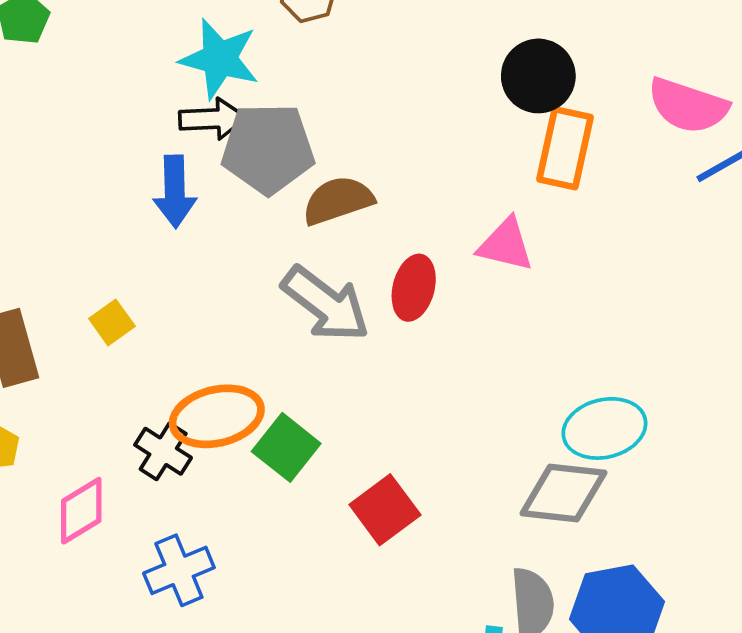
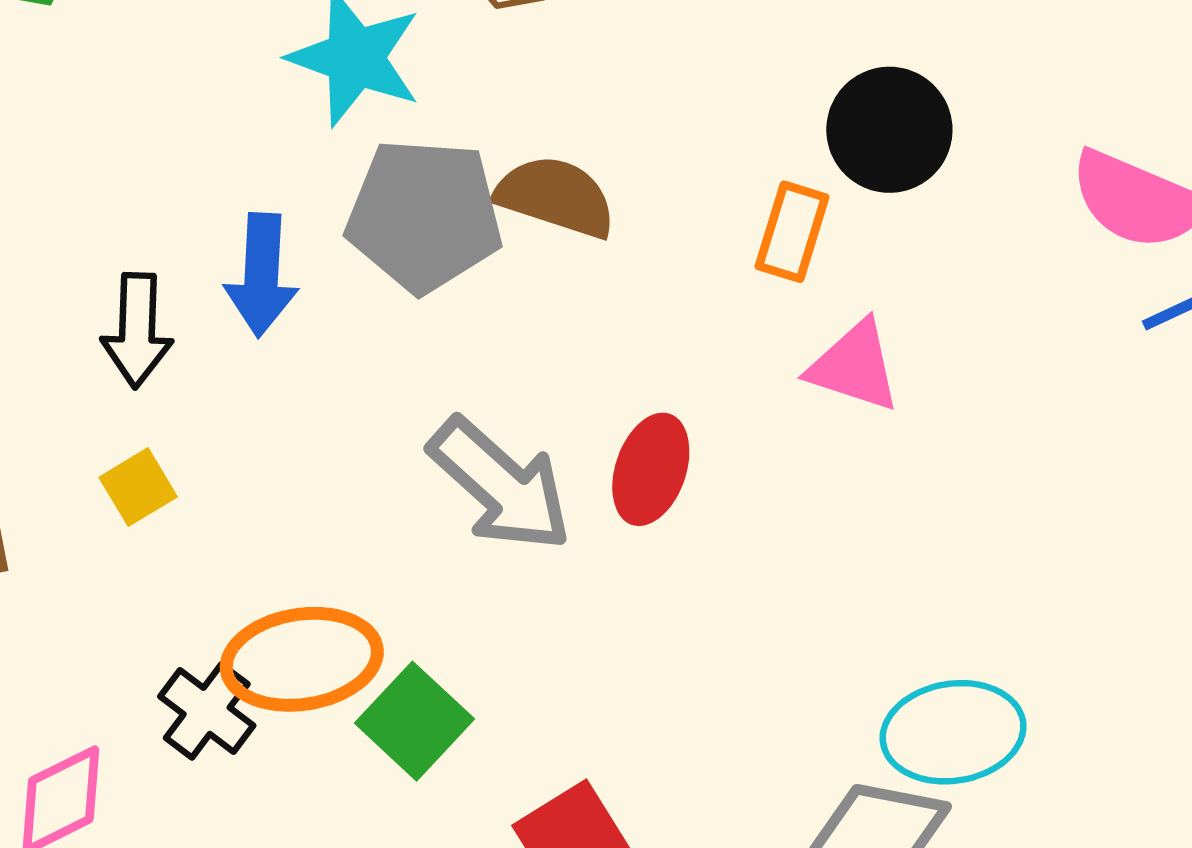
black arrow: (213, 119) -> (137, 330), moved, turned 90
orange rectangle: (565, 148) -> (792, 232), moved, size x0.7
brown semicircle: (338, 200) -> (555, 197), moved, turned 32
pink triangle: (506, 245) -> (854, 366), moved

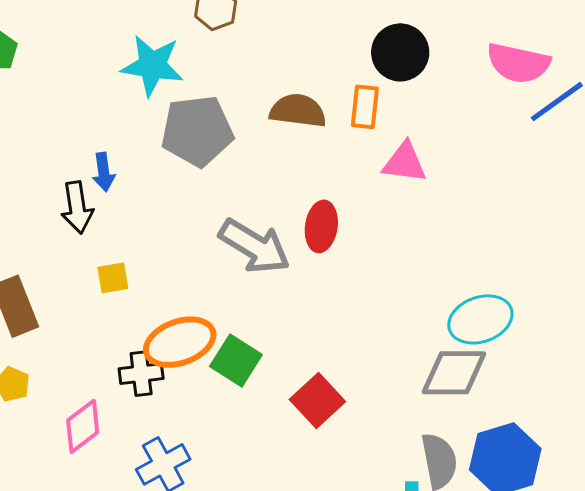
brown semicircle: (555, 197) -> (298, 111), moved
blue arrow: (261, 275) -> (104, 172), moved, size x0.7
yellow square: (138, 487) -> (113, 278), moved, turned 32
black cross: (207, 711) -> (141, 374), turned -33

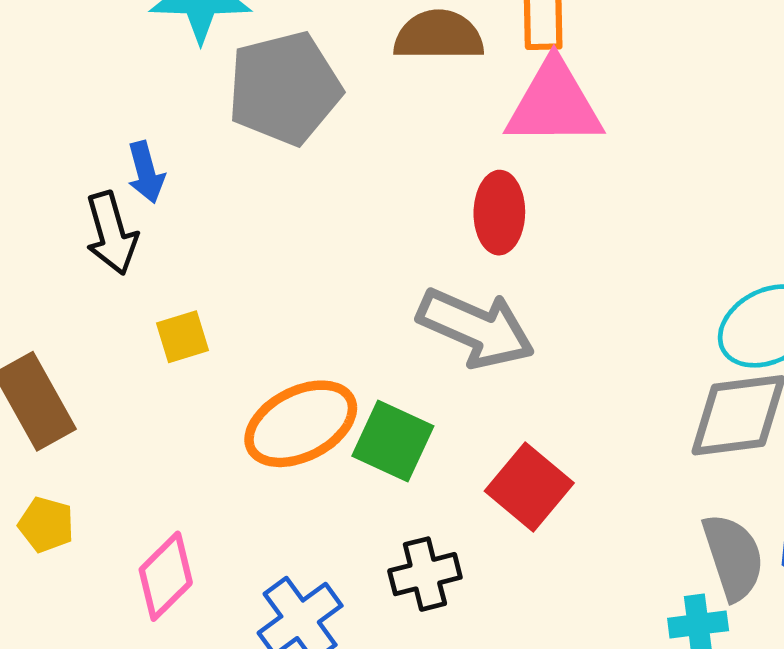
pink triangle: (405, 162) -> (554, 104), moved, size x1.4
gray arrow: (255, 246) -> (476, 328), moved
black cross: (141, 374) -> (425, 574), moved

